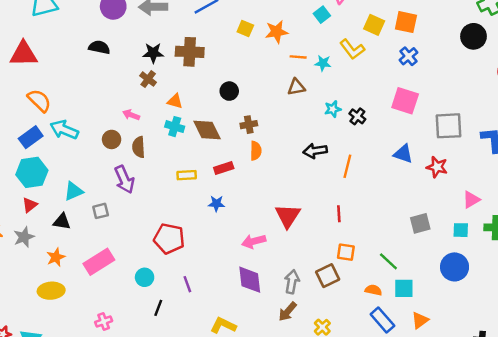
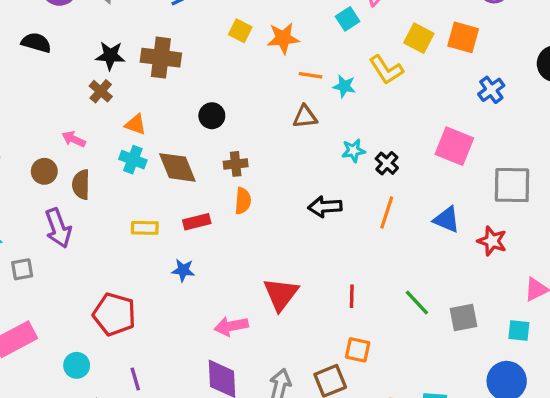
blue cross: (408, 56) -> (491, 90), moved
orange line: (347, 166) -> (387, 212), moved
green line: (388, 261) -> (417, 303), moved

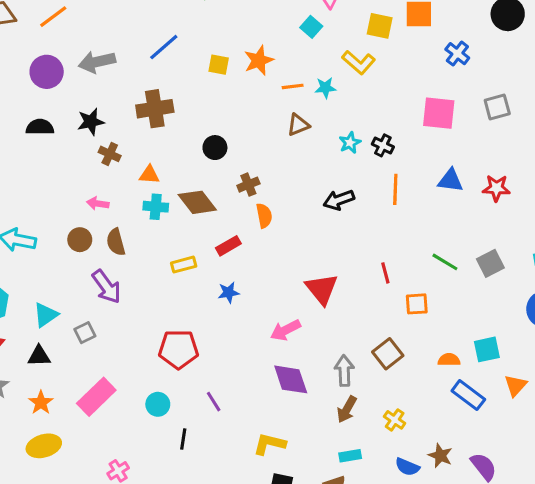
black star: (110, 56) -> (91, 122), moved
gray square: (512, 185) -> (497, 107), moved, size x0.7
orange square: (358, 350) -> (417, 304), moved

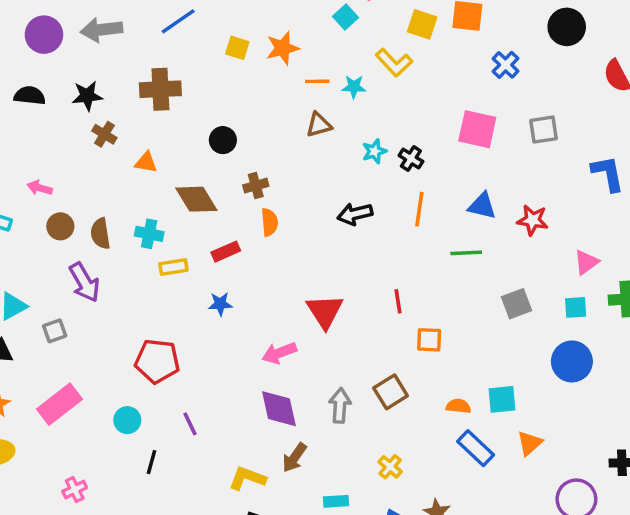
pink arrow: (98, 203) -> (40, 188), moved
cyan cross: (156, 207) -> (149, 234), moved
green line: (445, 262) -> (466, 253), moved, turned -40
brown arrow: (347, 409) -> (294, 458), moved

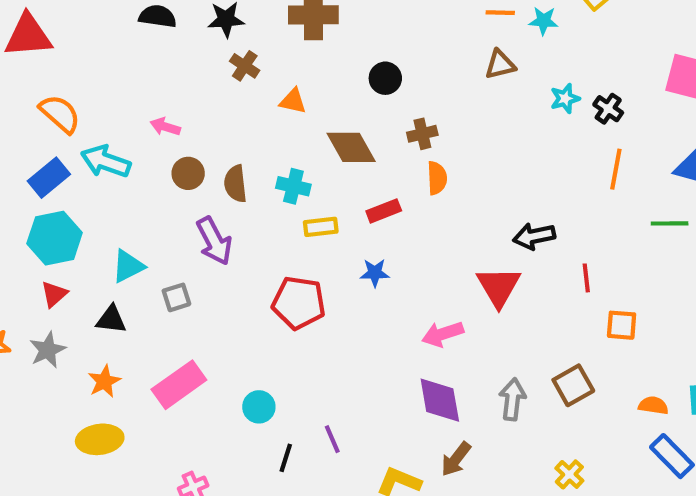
black arrow: (355, 214) -> (534, 236), moved
red pentagon: (157, 361) -> (299, 303), moved
purple line: (190, 424) -> (332, 439), moved

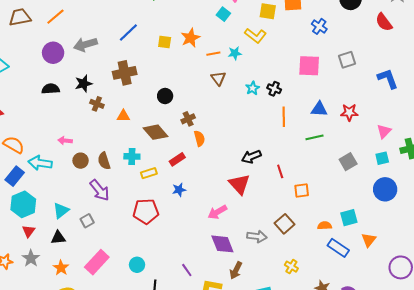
brown triangle: (500, 65) -> (218, 78), turned -42
gray arrow: (512, 399) -> (257, 236), turned 102
purple line: (332, 439) -> (187, 270), moved

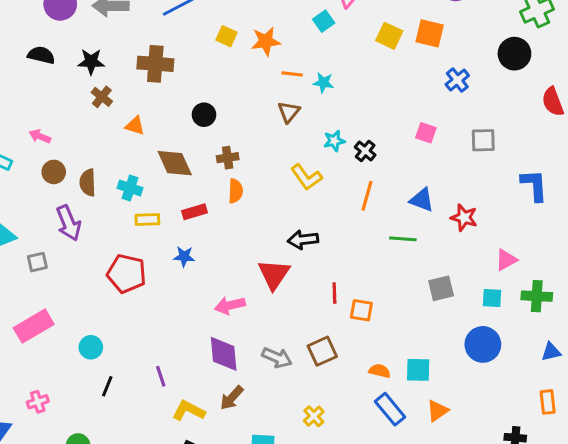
yellow L-shape: (255, 36) -> (306, 177), moved
pink square: (309, 66) -> (426, 133), size x0.6
red line: (280, 171) -> (334, 293), moved

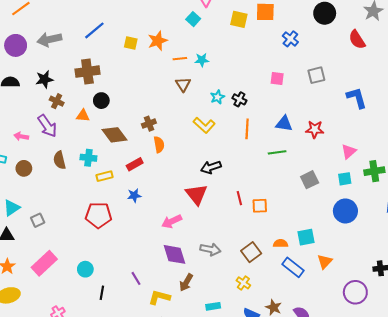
black circle: (204, 115) -> (101, 101), moved
brown circle: (54, 172) -> (24, 168), moved
purple arrow: (69, 223) -> (47, 126), moved
brown square: (322, 351) -> (251, 252), moved

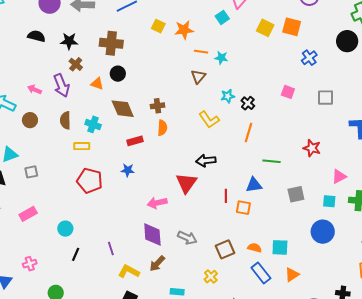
blue triangle: (284, 124) -> (254, 185), moved, turned -30
yellow rectangle: (105, 176) -> (82, 146), moved
pink rectangle: (44, 263) -> (28, 214), size x0.7

